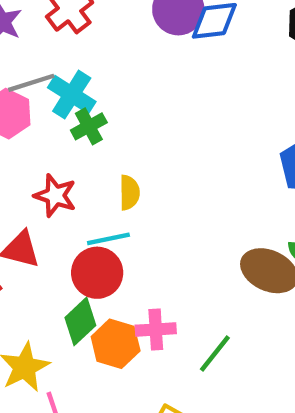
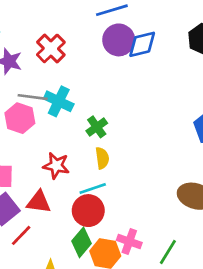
gray line: (31, 83) -> (33, 97), turned 32
green cross: (89, 126) -> (97, 127), moved
pink cross: (156, 329) -> (129, 241), turned 30

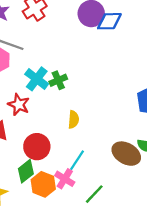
cyan cross: (59, 101) -> (37, 79), moved
yellow semicircle: (102, 158) -> (73, 120), moved
cyan line: (93, 189) -> (77, 160), moved, turned -50

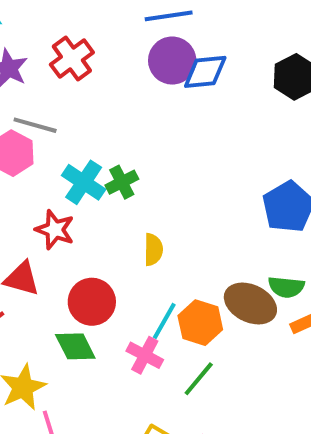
green diamond: (26, 171) -> (75, 346), turned -75
orange hexagon: (43, 184) -> (200, 323), moved

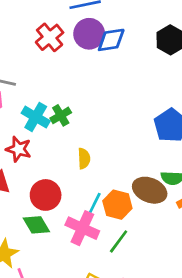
red cross: (72, 59) -> (50, 37), moved
pink cross: (145, 355) -> (82, 228), size x1.4

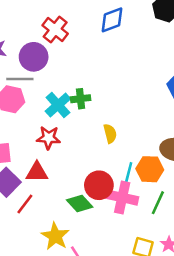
purple circle: (89, 34) -> (34, 57), moved
green cross: (61, 115) -> (81, 99), turned 36
cyan cross: (36, 117) -> (58, 105), turned 30
red circle: (46, 195) -> (99, 185), moved

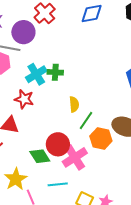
cyan line: (128, 174) -> (58, 184), moved, turned 60
pink cross: (122, 198) -> (75, 157), turned 35
green line: (158, 203) -> (86, 120), moved

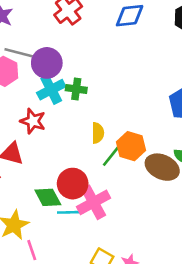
purple circle: (23, 32) -> (47, 63), moved
orange hexagon: (101, 139) -> (131, 146), moved
cyan line: (58, 184) -> (70, 212), moved

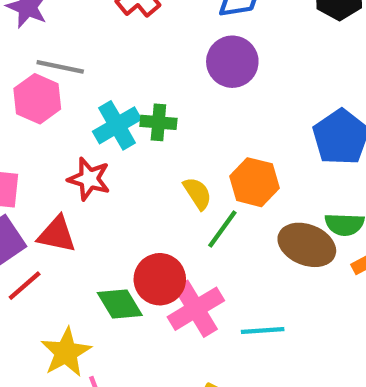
purple circle: (47, 63) -> (232, 62), moved
yellow semicircle: (98, 133) -> (197, 193), turned -30
orange hexagon: (131, 146) -> (254, 182), moved
cyan line: (70, 212) -> (263, 331), moved

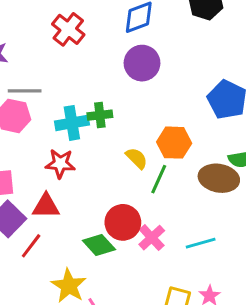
cyan cross: (117, 125) -> (72, 123), turned 32
pink cross: (196, 309) -> (152, 238), size x0.7

